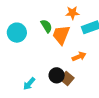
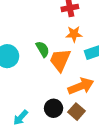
orange arrow: (79, 56) -> (81, 86), size x1.5
brown square: (67, 79) -> (76, 112), moved

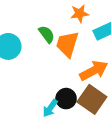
brown square: (76, 112) -> (92, 99), size x1.5
cyan arrow: (21, 118) -> (50, 108), moved

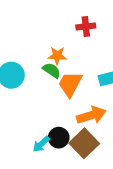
orange star: (80, 14) -> (57, 56), moved
green semicircle: (47, 34) -> (52, 70), turned -30

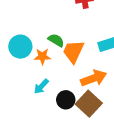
orange star: (57, 56) -> (42, 56), moved
cyan arrow: (41, 144) -> (41, 86), moved

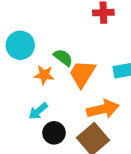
cyan circle: (20, 47) -> (20, 45), moved
black circle: (66, 100) -> (54, 133), moved

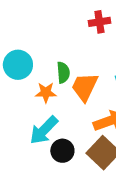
green semicircle: (63, 58) -> (63, 73), turned 54
cyan arrow: (38, 111) -> (44, 130), size x1.5

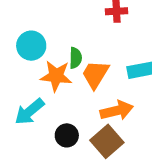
orange star: (46, 93) -> (56, 76), size x1.5
cyan arrow: (44, 130) -> (29, 112), moved

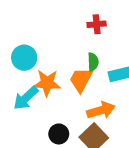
green semicircle: (75, 58) -> (93, 62), moved
cyan arrow: (29, 112) -> (26, 98), moved

